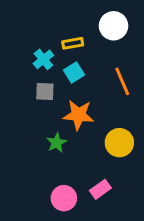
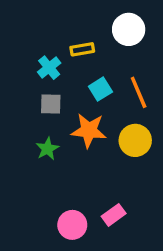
cyan square: (74, 73) -> (100, 89), moved
green star: (57, 143) -> (47, 149), moved
yellow circle: (119, 143) -> (135, 140), moved

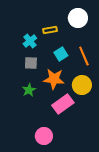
pink rectangle: (114, 215) -> (63, 104), moved, size x1.5

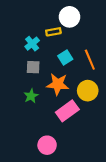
white circle: (78, 18) -> (69, 17), moved

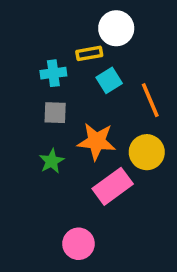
cyan cross: (32, 44) -> (53, 73), turned 32
cyan square: (65, 57) -> (109, 80), moved

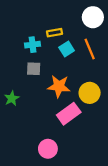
white circle: (116, 28) -> (93, 17), moved
orange line: (150, 100) -> (90, 49), moved
green star: (52, 161) -> (12, 98), moved

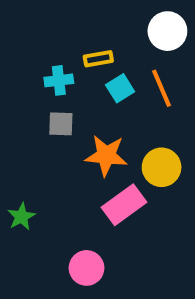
green star: (12, 98) -> (21, 217), moved

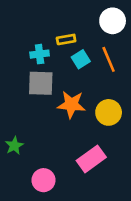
gray square: (61, 124) -> (41, 83), size x1.5
pink rectangle: (124, 205) -> (91, 159), moved
pink circle: (87, 268) -> (44, 180), moved

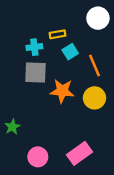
orange line: (109, 59) -> (94, 66), moved
pink rectangle: (91, 159) -> (79, 153), moved

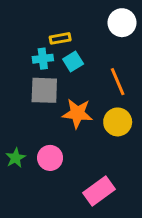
yellow rectangle: (57, 34) -> (60, 38), moved
cyan square: (70, 52) -> (73, 62), moved
pink circle: (38, 157) -> (50, 158), moved

